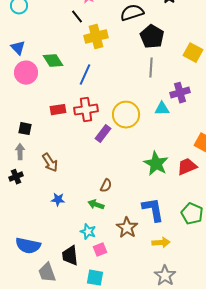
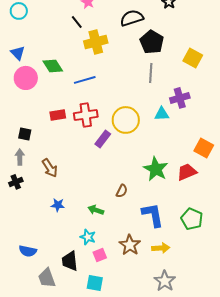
blue line: (85, 75) -> (85, 80), turned 50
brown semicircle: (106, 186) -> (122, 191), moved
brown star: (127, 228) -> (130, 245), moved
blue semicircle: (28, 246) -> (28, 251), size x0.7

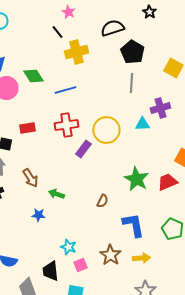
red rectangle: (58, 115) -> (27, 128), moved
green arrow: (96, 210) -> (56, 194), moved

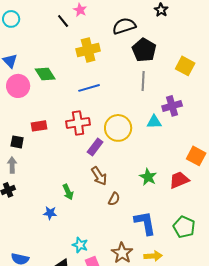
black line: (57, 32) -> (63, 21), moved
blue line: (65, 90) -> (89, 88), moved
brown arrow: (30, 178) -> (99, 176), moved
green star: (136, 179) -> (148, 177), size x0.7
green arrow: (56, 194) -> (68, 192), turned -133

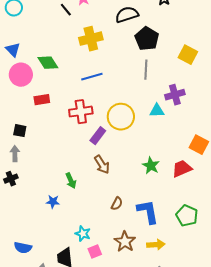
red rectangle: (39, 126) -> (42, 100), moved
brown semicircle: (114, 199) -> (117, 204), moved

